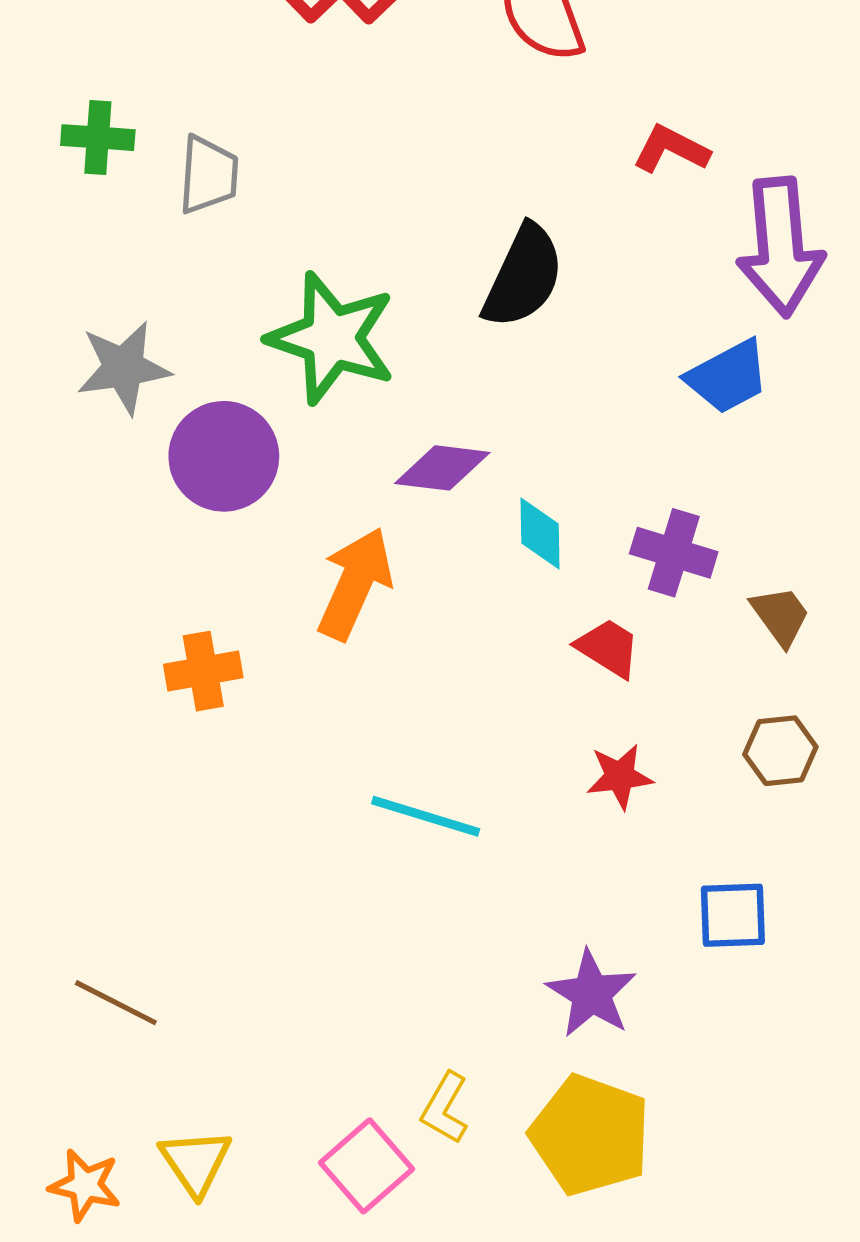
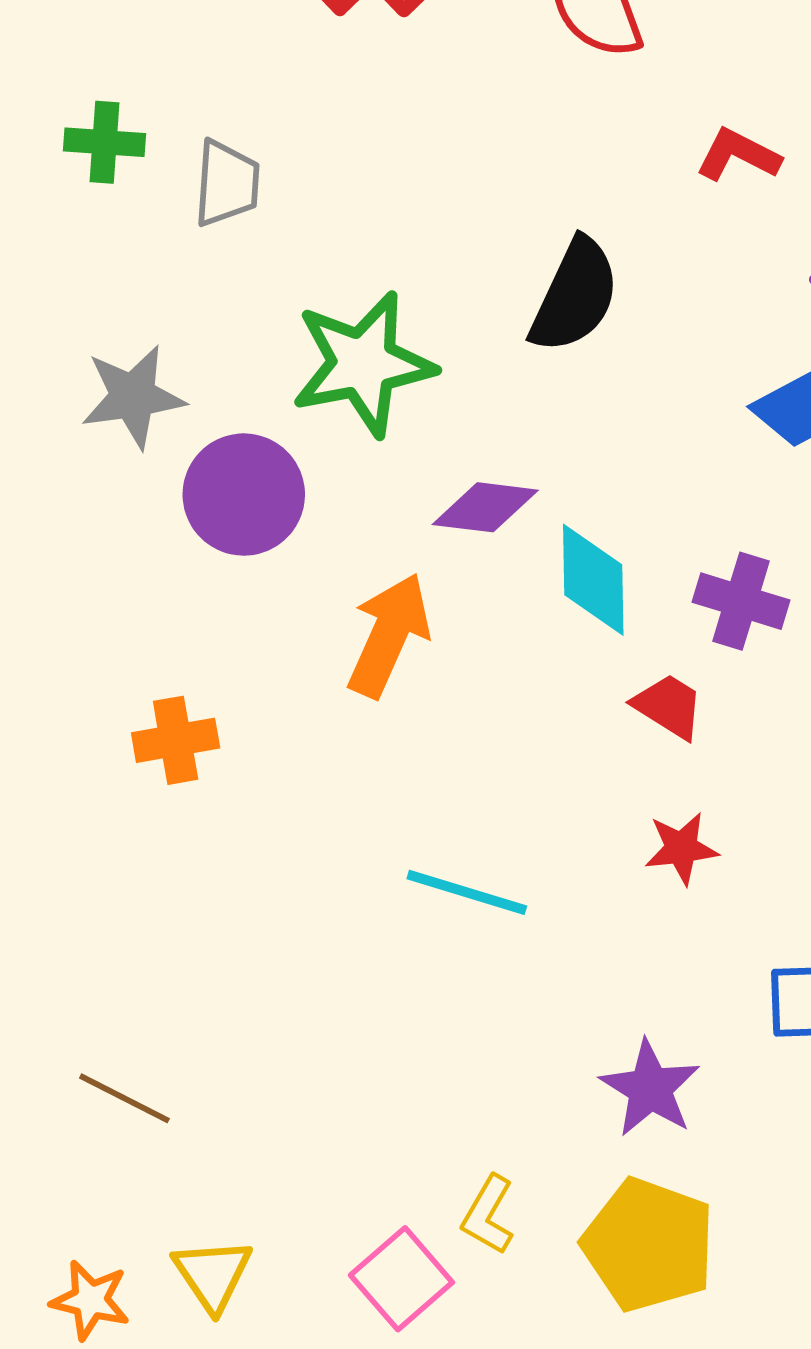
green star: (332, 338) -> (363, 364), turned -30
cyan diamond: (540, 533) -> (593, 580), size x1.4
orange cross: (203, 671) -> (176, 740), moved

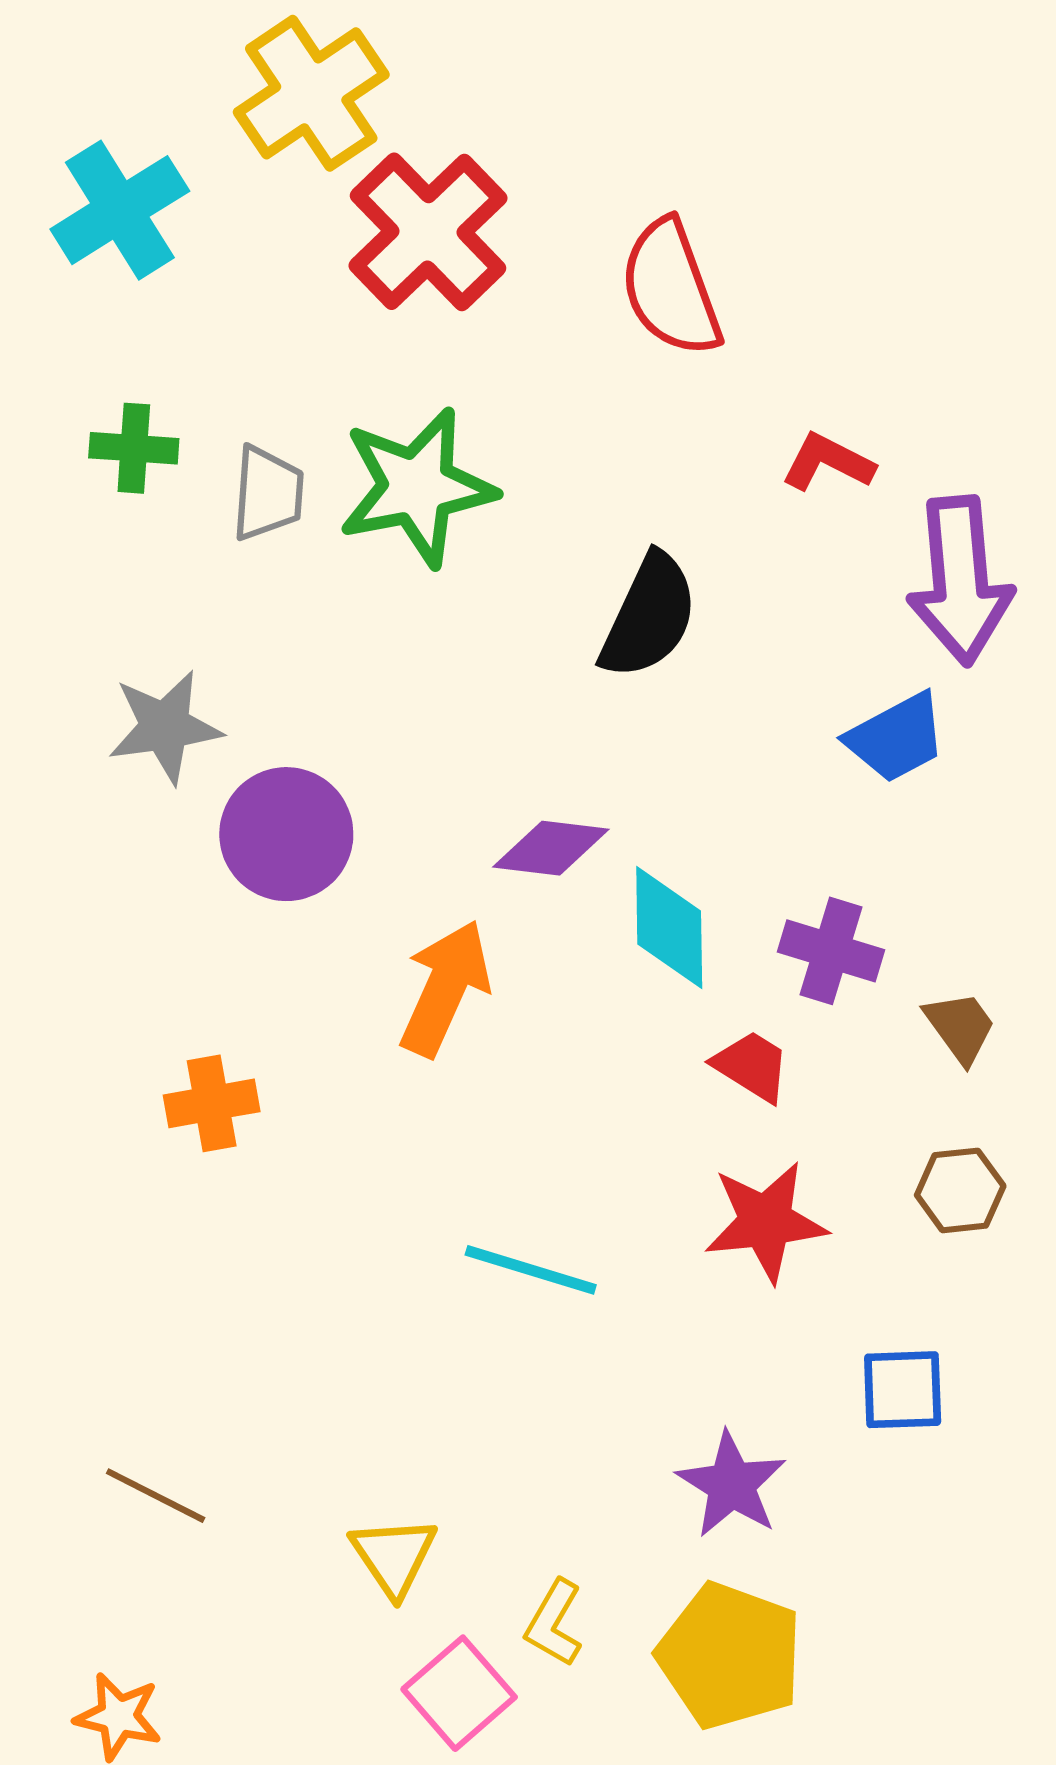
green star: (363, 364) -> (417, 487), moved
red star: (681, 848) -> (766, 1222), size x1.5
yellow triangle: (213, 1275) -> (394, 1556), moved

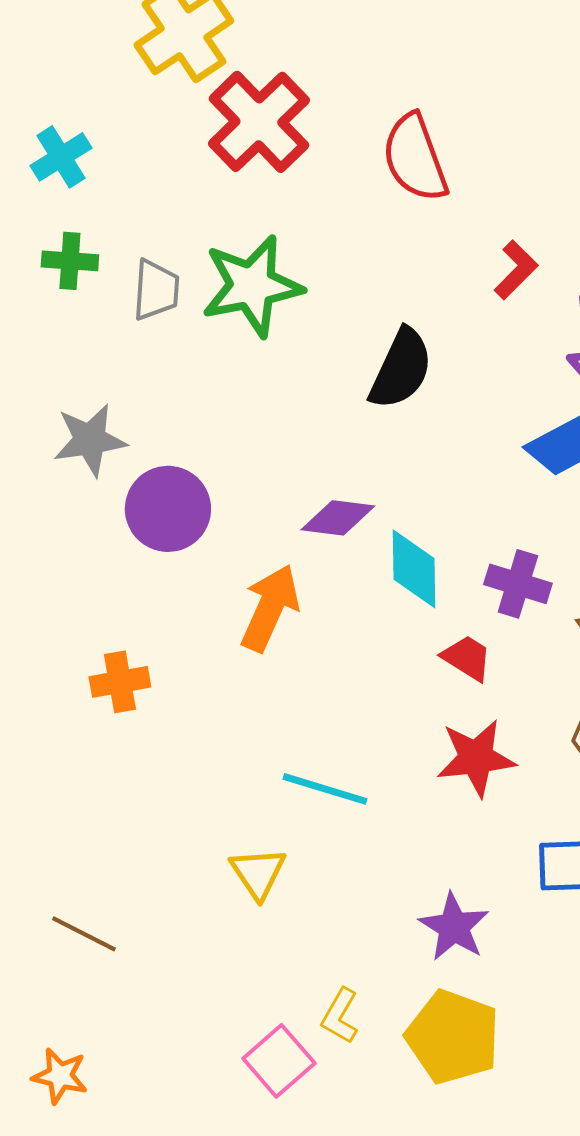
cyan cross: (120, 210) -> (61, 157), moved, size x0.7
red L-shape: (828, 462) -> (516, 270), turned 108
yellow triangle: (394, 1556) -> (258, 873), moved

